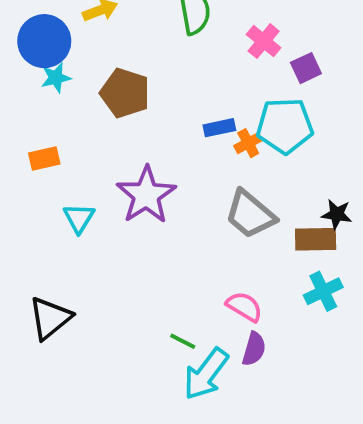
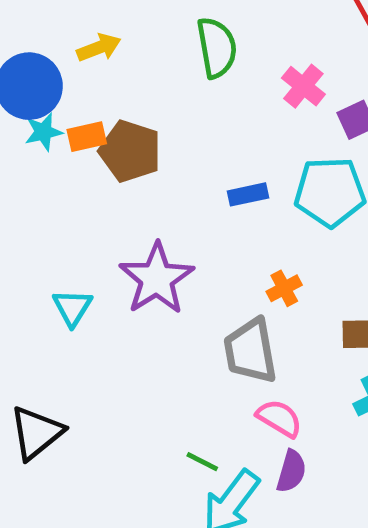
orange cross: (248, 143) -> (284, 288), moved
orange rectangle: (44, 158) -> (87, 137), moved
gray trapezoid: (250, 214) -> (250, 351), moved, turned 40

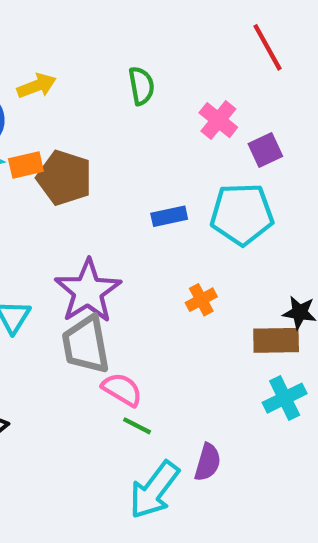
green semicircle: (217, 48) -> (141, 86), size x0.7
gray trapezoid: (250, 351) -> (86, 345), moved
pink semicircle: (279, 418) -> (122, 389), moved
green line: (202, 462) -> (137, 426), moved

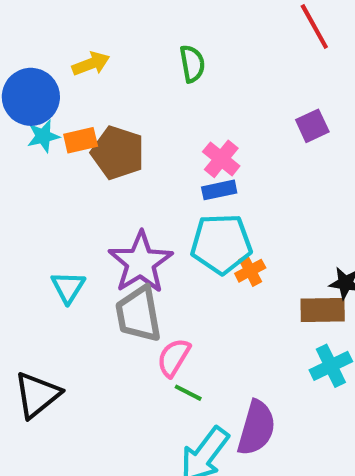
pink cross: (218, 120) -> (221, 159), moved
cyan pentagon: (242, 214) -> (221, 244), moved
pink semicircle: (122, 389) -> (174, 358), turned -90
purple semicircle: (208, 462) -> (256, 428), size x1.5

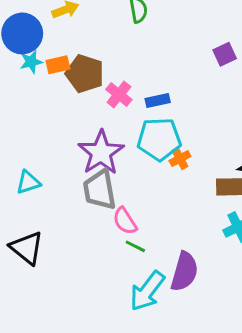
pink cross: (221, 159) -> (119, 95), moved
cyan triangle: (68, 287) -> (28, 182), moved, turned 40
pink semicircle: (174, 358) -> (125, 221), turned -64
black triangle: (37, 395) -> (27, 248), turned -42

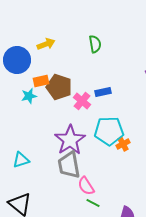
cyan star: (31, 62) -> (29, 96), moved
blue rectangle: (158, 100) -> (103, 92), moved

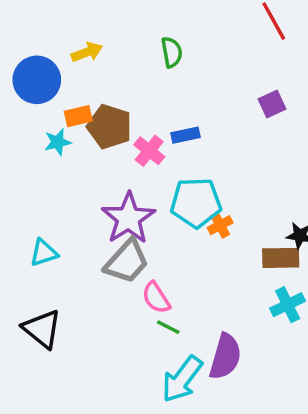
gray trapezoid: (69, 165) -> (127, 261), turned -128

